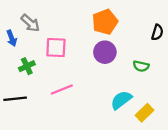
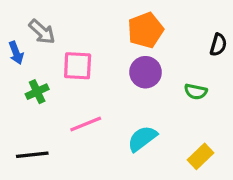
black line: (15, 99) -> (32, 155), moved
cyan semicircle: (121, 100) -> (142, 139), moved

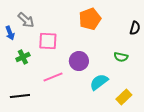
purple circle: (146, 72) -> (79, 61), moved
cyan semicircle: (142, 139) -> (99, 82), moved

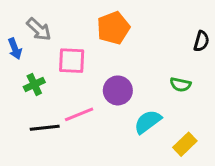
orange pentagon: (90, 19) -> (113, 28), moved
black line: (20, 96) -> (45, 128), moved

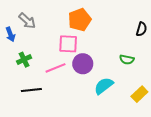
pink square: (72, 61) -> (68, 44), moved
pink line: (79, 114) -> (56, 68), moved
yellow rectangle: (185, 144) -> (139, 94), moved

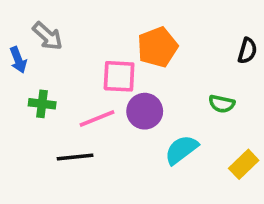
orange pentagon: (80, 20) -> (158, 47), moved
green cross: (24, 60) -> (42, 104), turned 32
black line: (31, 90) -> (75, 157), moved

